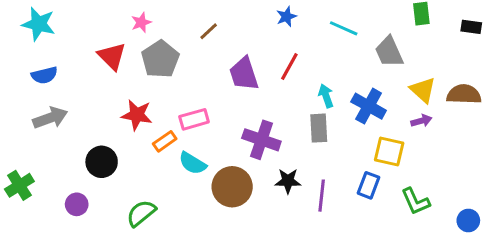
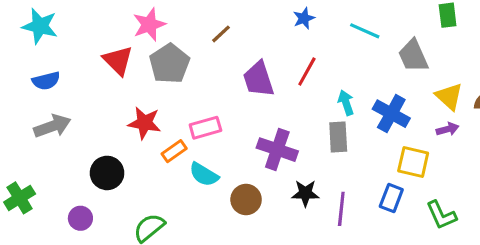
pink star: (141, 22) -> (149, 25), size x1.5
brown circle: (232, 187) -> (246, 200), size x0.7

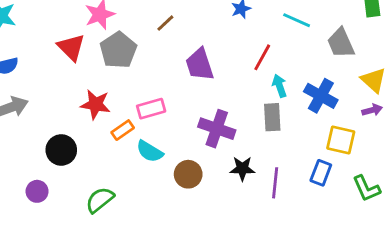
red line: (307, 71) -> (262, 57), moved

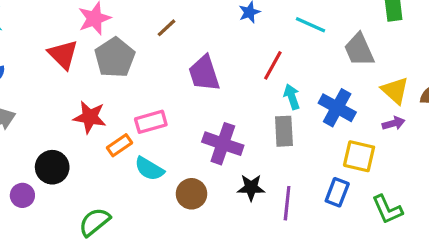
purple circle: (37, 191) -> (22, 195), moved

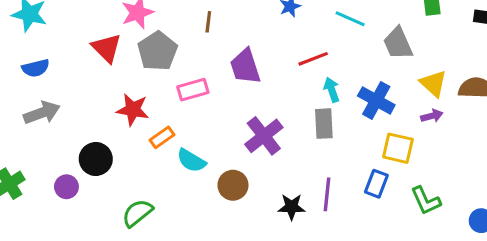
brown line: (166, 28) -> (208, 22), turned -40
red line: (273, 65) -> (313, 59), turned 40
pink rectangle: (151, 122) -> (193, 90), moved
purple cross: (223, 144) -> (264, 136), turned 33
black star: (251, 188) -> (292, 207), moved

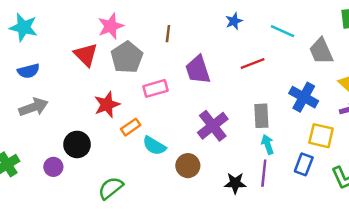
cyan arrow: (332, 90) -> (268, 144), moved
red star: (133, 110) -> (107, 105), turned -30

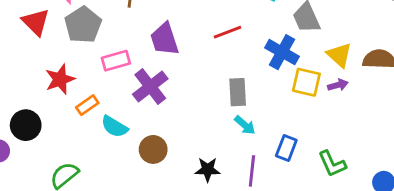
blue cross: (304, 97) -> (282, 52), moved
purple cross: (213, 126) -> (150, 86), moved
yellow square: (321, 136) -> (306, 82), moved
cyan arrow: (268, 144) -> (245, 125), turned 150
purple line: (264, 173) -> (252, 171), moved

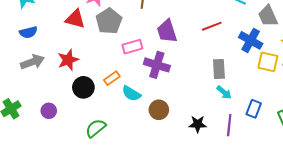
red triangle: (36, 22) -> (75, 19), turned -30
red star: (60, 79) -> (68, 60), moved
purple cross: (150, 86) -> (157, 65), turned -35
black circle: (26, 125) -> (83, 87), moved

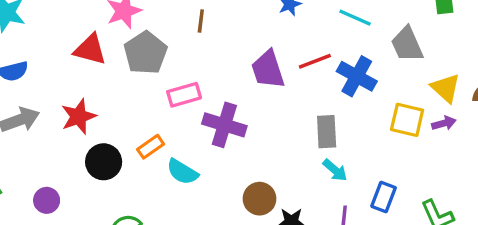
purple trapezoid: (167, 31) -> (268, 70), moved
blue cross: (251, 40) -> (357, 76), moved
brown circle: (159, 110) -> (260, 199), moved

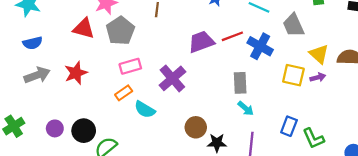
purple trapezoid: (268, 70) -> (201, 42), turned 88
pink rectangle: (184, 95) -> (130, 66), moved
purple cross: (224, 125) -> (172, 78), turned 32
black circle: (104, 162) -> (84, 131), moved
blue rectangle: (384, 197) -> (289, 126), moved

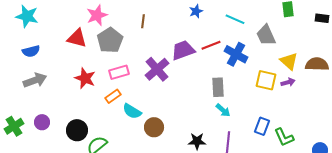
red star: (76, 73) -> (85, 78), moved, turned -30
purple cross: (172, 78) -> (157, 69), moved
brown circle: (196, 127) -> (154, 127), moved
purple circle: (55, 128) -> (42, 122), moved

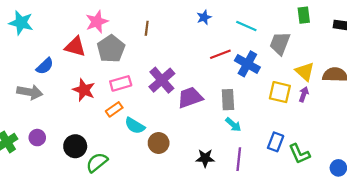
gray trapezoid: (266, 35) -> (280, 43), turned 45
purple trapezoid: (183, 50) -> (190, 97), moved
blue semicircle: (31, 51) -> (45, 66), moved, turned -30
gray arrow: (35, 80) -> (30, 92), turned 30
purple arrow: (288, 82) -> (304, 94), turned -56

